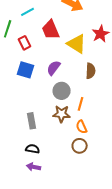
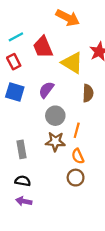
cyan line: (28, 12) -> (16, 37), moved

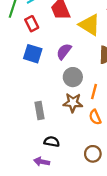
brown circle: (76, 178) -> (93, 154), moved
black semicircle: (23, 181) -> (52, 142), moved

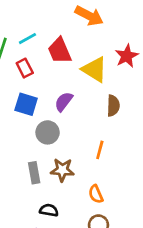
gray circle: (73, 77) -> (48, 132), moved
brown star: (73, 103) -> (62, 170), moved
orange semicircle: (95, 117) -> (96, 194), moved

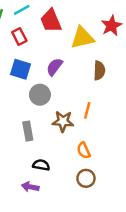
yellow triangle: (94, 69) -> (82, 38), turned -45
brown star: (62, 170) -> (63, 121), moved

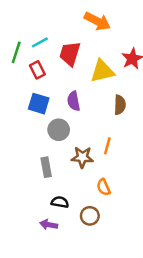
red trapezoid: (51, 21) -> (70, 54), turned 40
purple semicircle: (54, 67) -> (74, 101), turned -48
brown circle: (86, 178) -> (90, 216), moved

